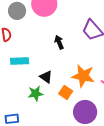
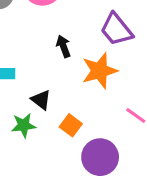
orange star: (83, 76) -> (100, 71), moved, turned -30

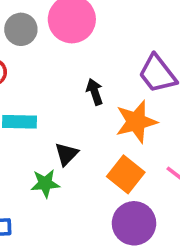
black triangle: (41, 100) -> (67, 154), turned 35
orange square: (71, 125) -> (126, 174), moved, size x1.4

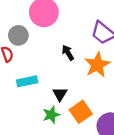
gray circle: (21, 29) -> (18, 35), moved
orange square: (126, 174) -> (81, 112), moved, turned 30

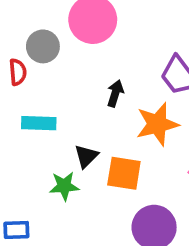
black arrow: (68, 53) -> (115, 93), turned 35
orange square: (81, 112) -> (124, 173), moved, turned 30

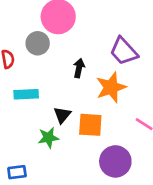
gray circle: (43, 46) -> (38, 43), moved

